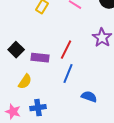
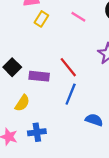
red line: (66, 50) -> (68, 67), turned -66

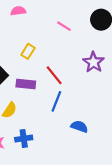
yellow rectangle: (41, 19) -> (28, 51), moved

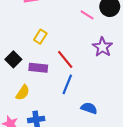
pink line: (64, 26) -> (87, 15), moved

